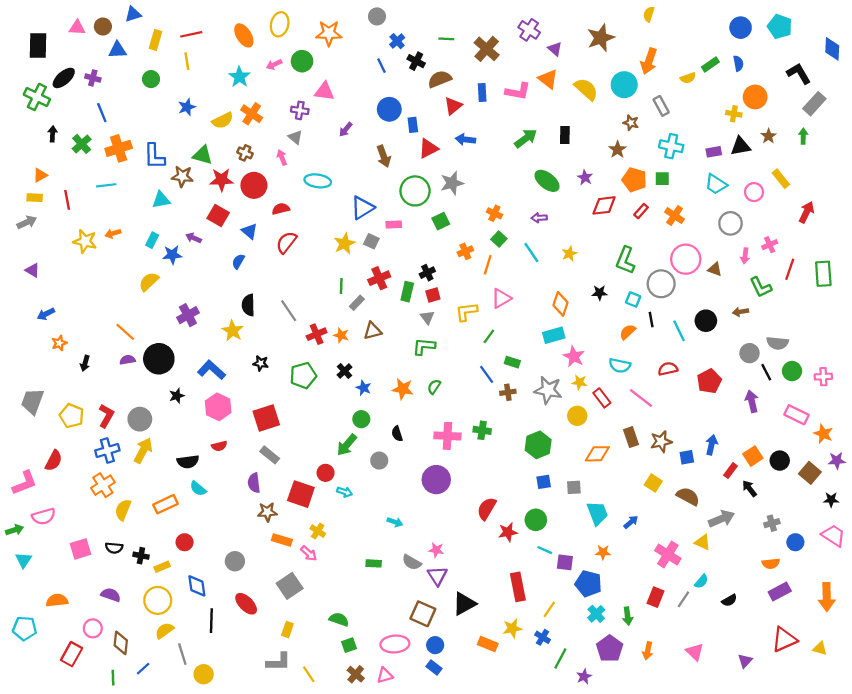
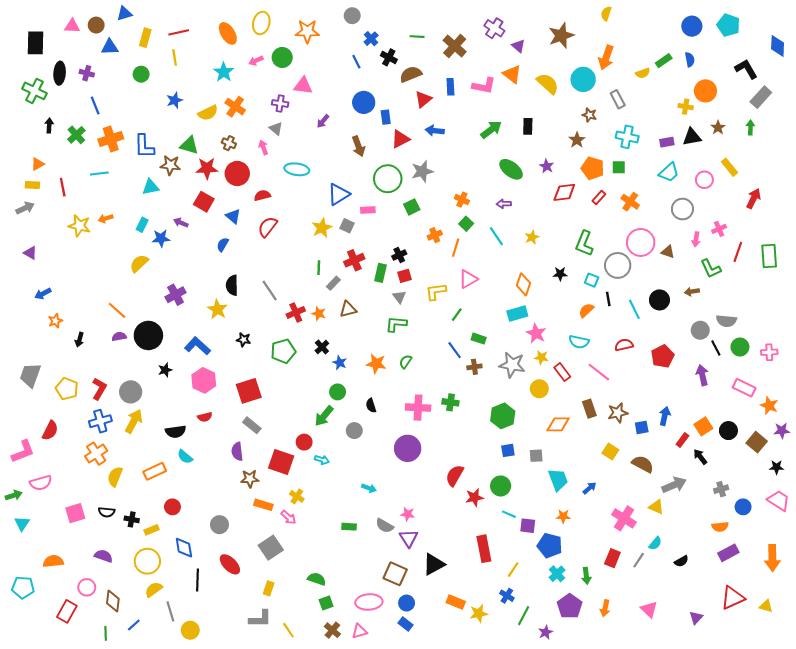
black ellipse: (64, 78) -> (60, 73), turned -45
cyan trapezoid: (716, 184) -> (669, 172), turned -75
yellow star: (512, 628) -> (479, 613), moved

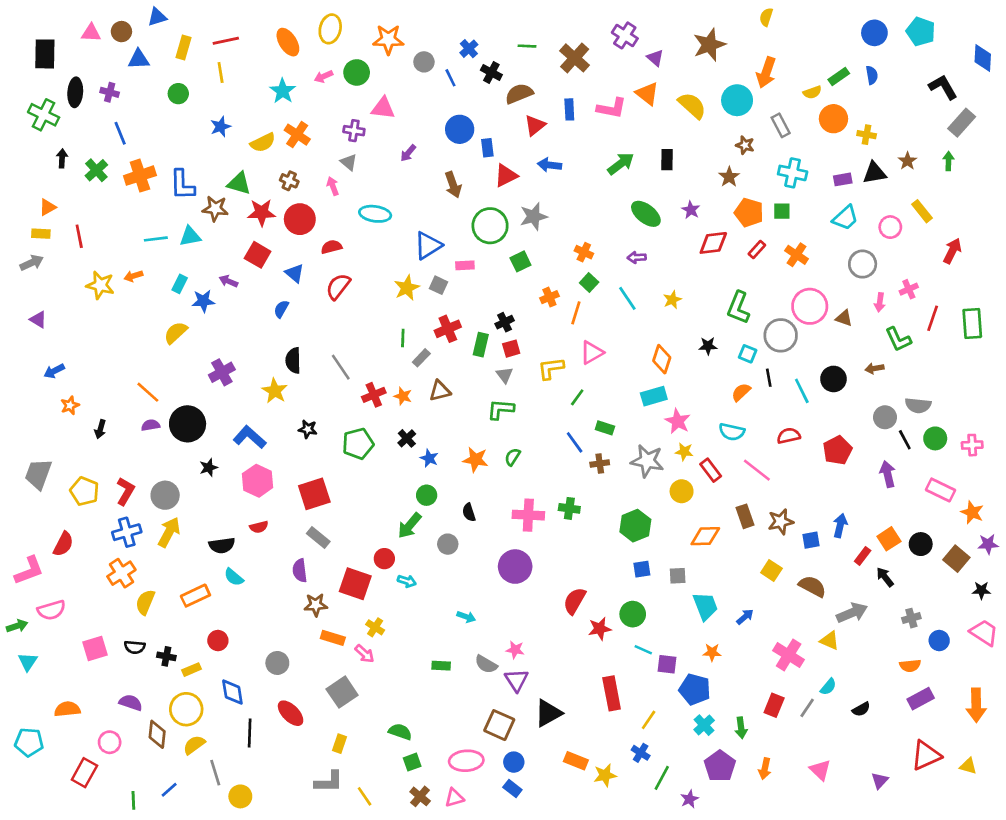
gray circle: (352, 16) -> (424, 62), moved
orange circle: (705, 91) -> (833, 119), moved
cyan line: (99, 173) -> (156, 239), moved
brown diamond: (113, 601) -> (157, 734), moved

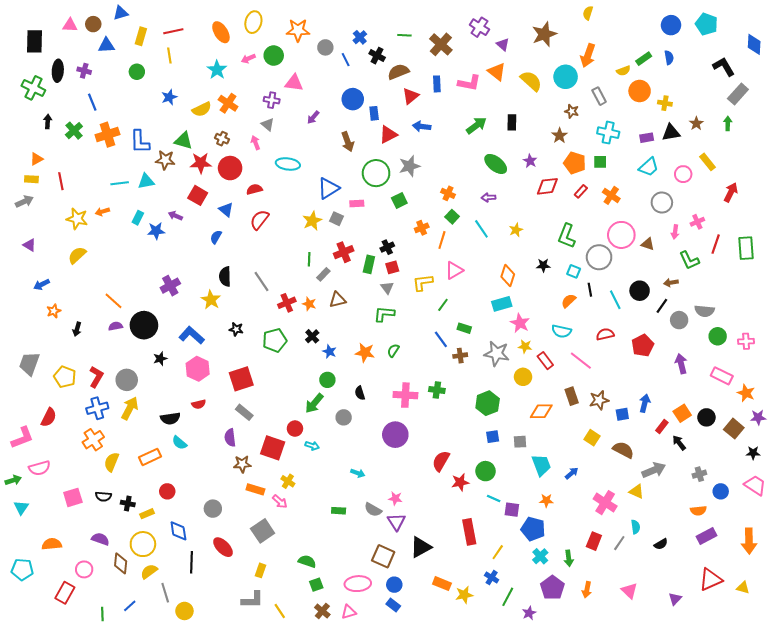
yellow semicircle: (176, 333) -> (77, 255), moved
black line: (905, 440) -> (662, 306), moved, turned 63
cyan semicircle: (828, 687) -> (636, 527), turned -48

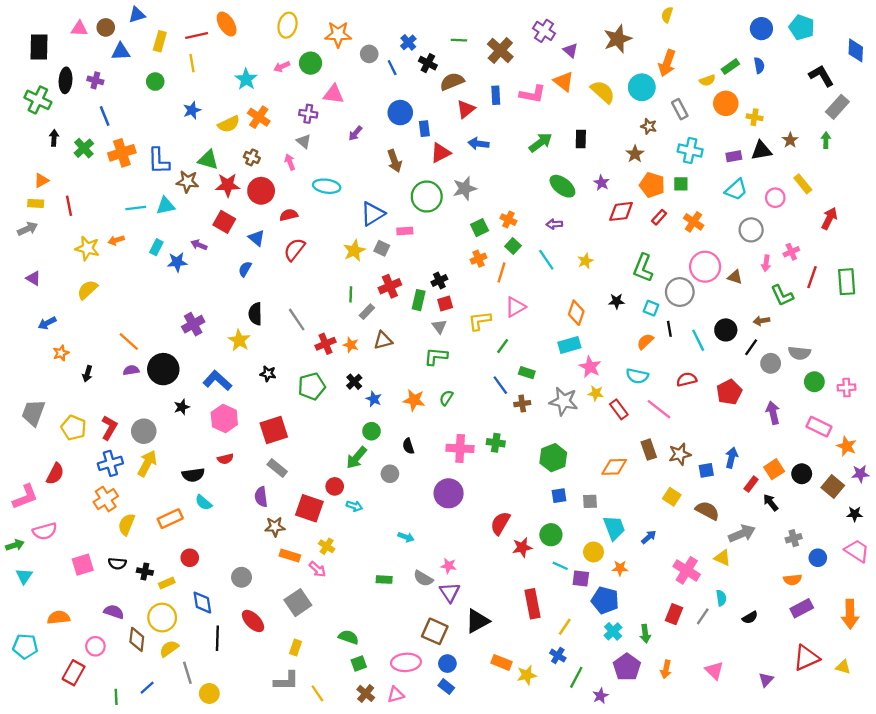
orange ellipse: (221, 32) -> (227, 24), moved
green square: (399, 200) -> (480, 228), moved
yellow circle: (523, 377) -> (593, 552), moved

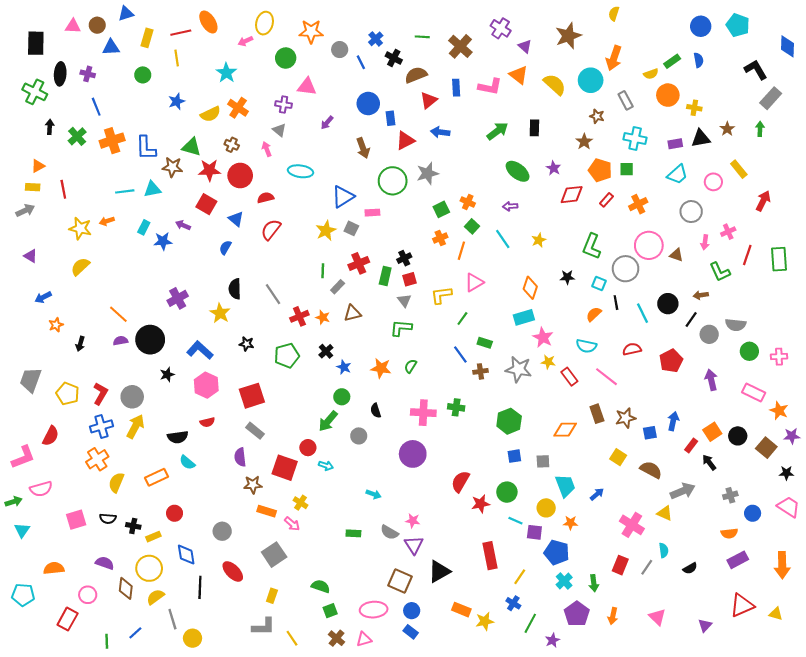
pink arrow: (282, 67) -> (245, 41), moved
orange cross: (694, 222) -> (638, 204), turned 30

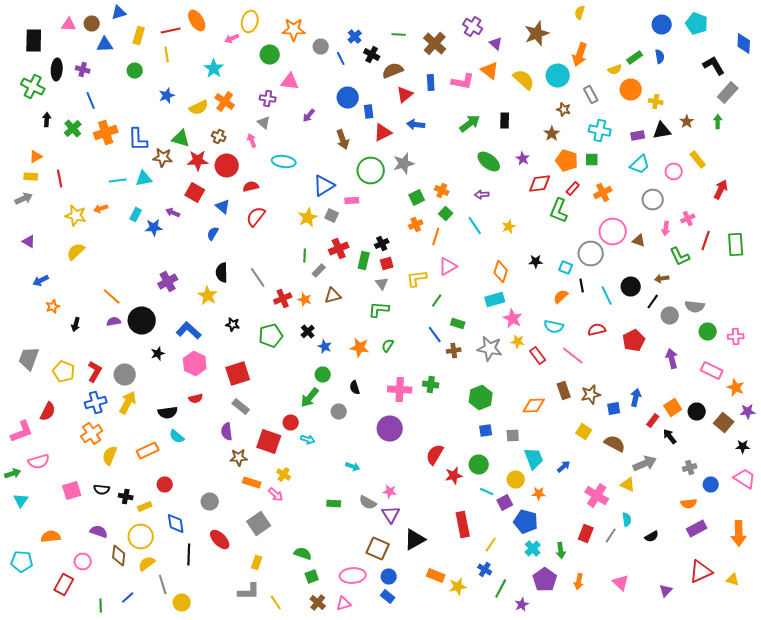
green L-shape: (592, 246) -> (559, 210), moved
purple square: (534, 532) -> (505, 502), turned -35

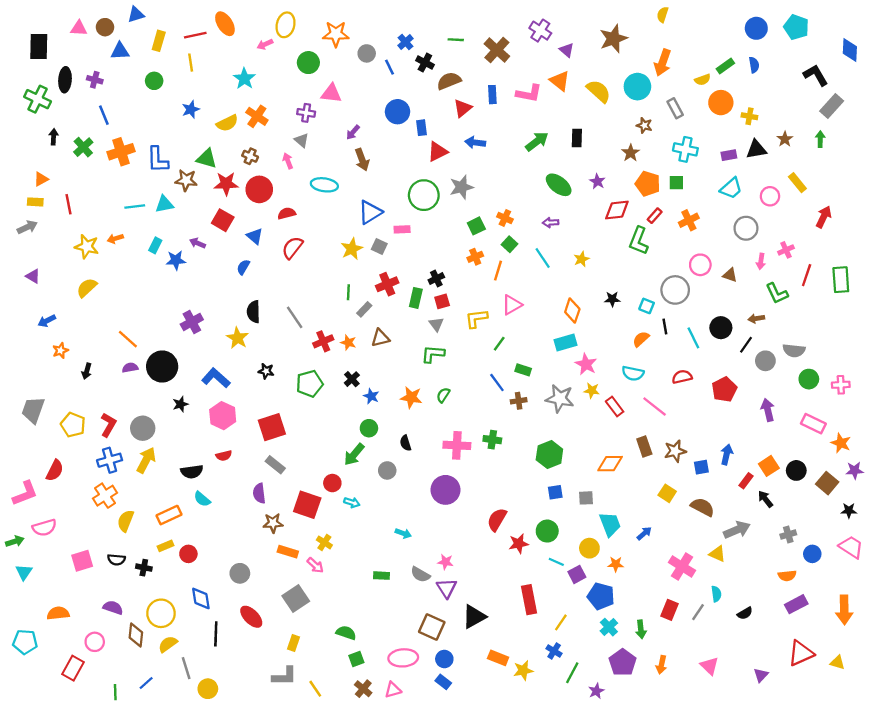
brown arrow: (343, 140) -> (362, 160), moved
pink circle: (613, 232) -> (700, 265), size x0.7
yellow rectangle: (145, 506) -> (166, 546), moved

